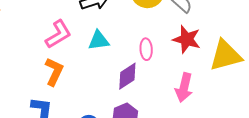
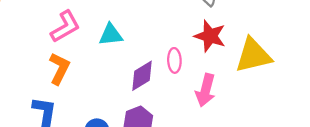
pink ellipse: (146, 49) -> (174, 60), moved

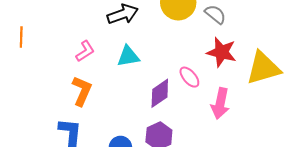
pink L-shape: (65, 27) -> (85, 51), size x0.7
pink ellipse: (174, 60) -> (189, 77), turned -35

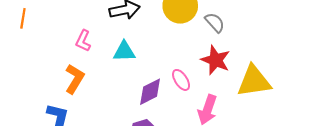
pink L-shape: (85, 51) -> (83, 41), turned 140

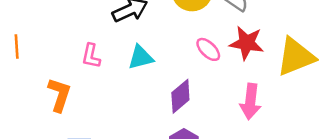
orange L-shape: (75, 79) -> (59, 95), moved
pink ellipse: (181, 80) -> (208, 49), moved

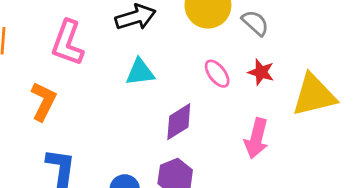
red star: (247, 43) -> (261, 72), size x0.7
pink L-shape: (91, 56) -> (68, 43), moved, size x1.6

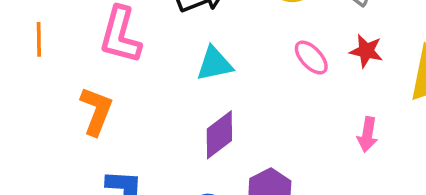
purple diamond: (179, 122) -> (219, 135), moved
pink arrow: (256, 138) -> (367, 134), size x0.7

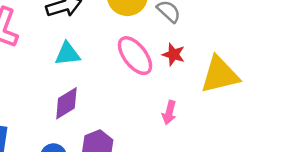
pink ellipse: (311, 58) -> (135, 56), size x1.6

